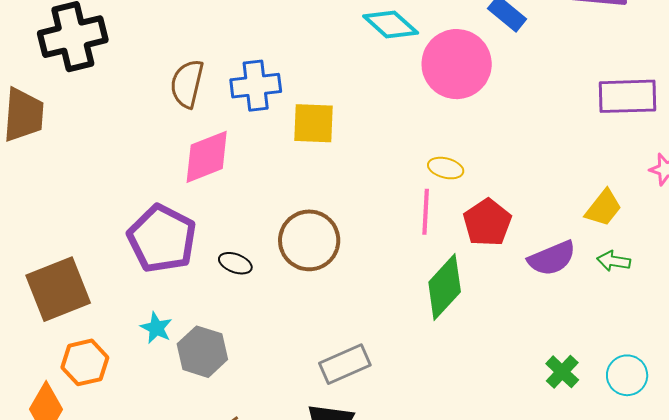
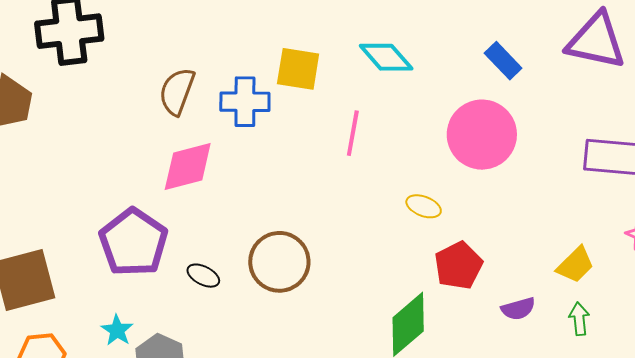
pink circle: (457, 64) -> (482, 135), moved
yellow square: (314, 123) -> (298, 69), moved
pink line: (426, 212) -> (353, 133), moved
purple semicircle: (552, 258) -> (518, 309), size x0.7
green arrow: (614, 261) -> (579, 319), turned 68

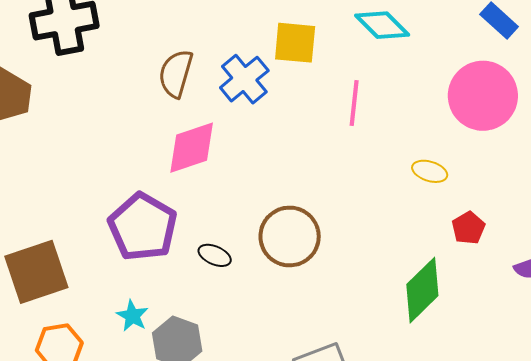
blue cross: (245, 102) -> (244, 79), turned -36
red pentagon: (458, 265) -> (468, 228), size x0.7

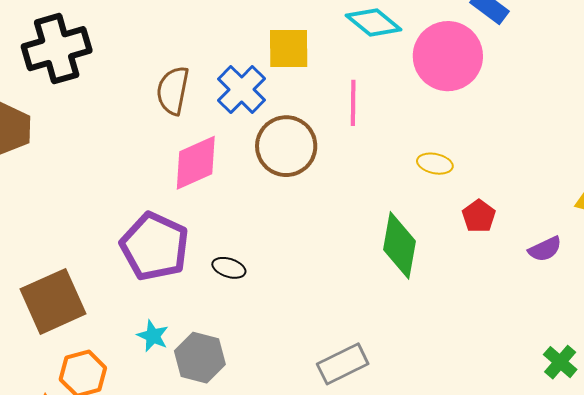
pink circle: (483, 96) -> (448, 56), moved
brown circle: (290, 236) -> (286, 146), moved
green diamond: (422, 290) -> (399, 245), moved, turned -30

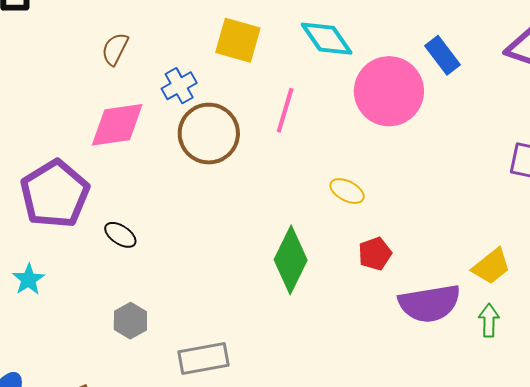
blue cross: (242, 90) -> (179, 86), moved, size x0.7
brown semicircle: (173, 91) -> (115, 49), size x0.7
purple semicircle: (545, 249) -> (429, 303), size x1.8
gray hexagon: (200, 358) -> (130, 321), moved, size x0.7

